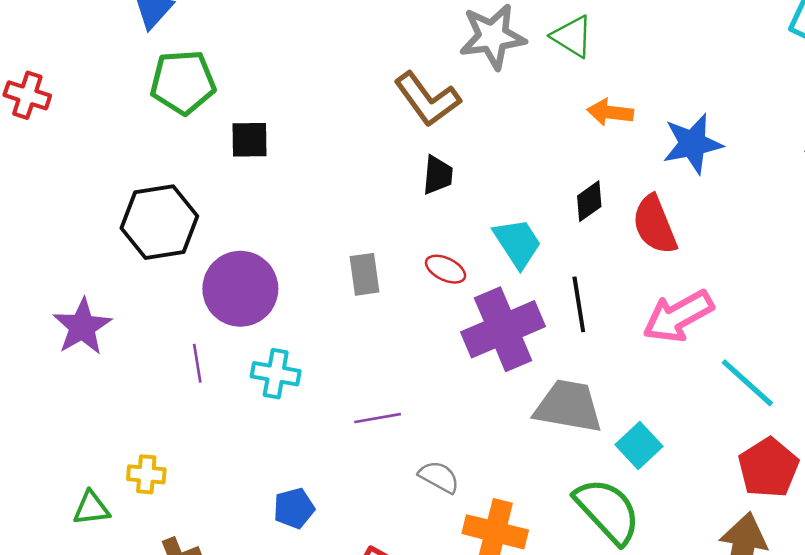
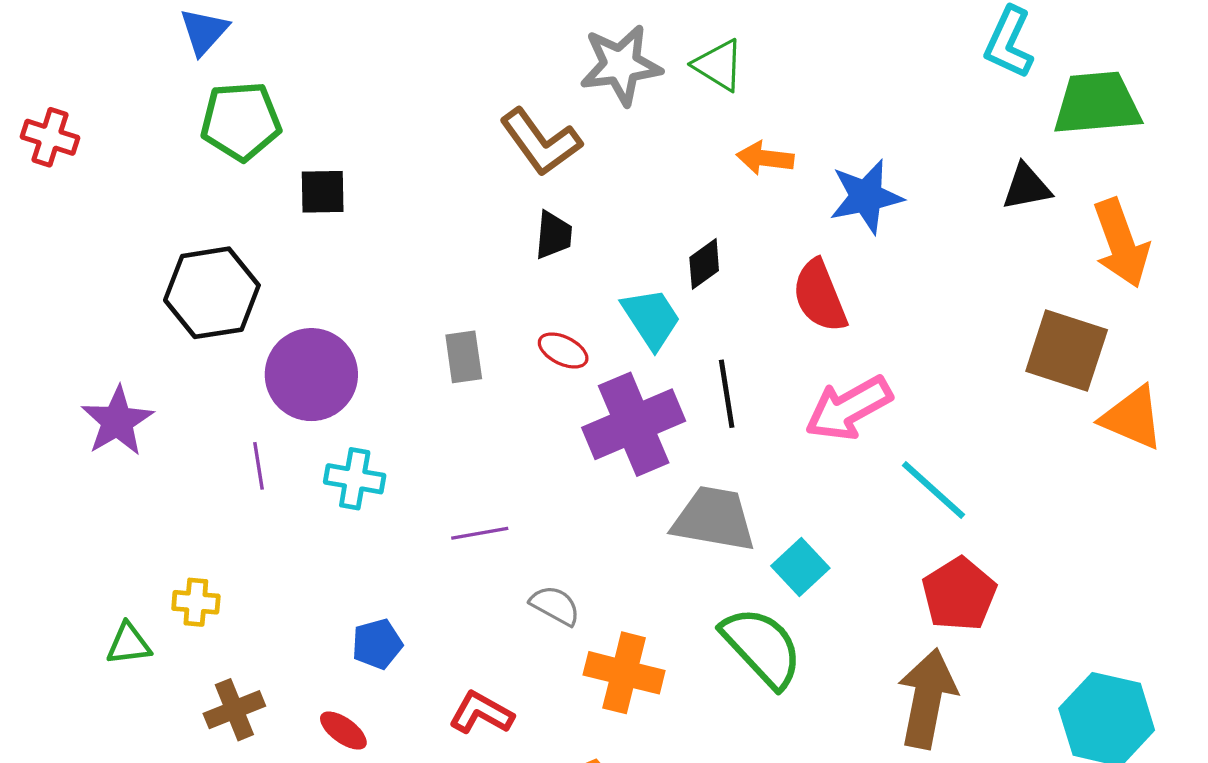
black diamond: (589, 201) -> (704, 264), moved

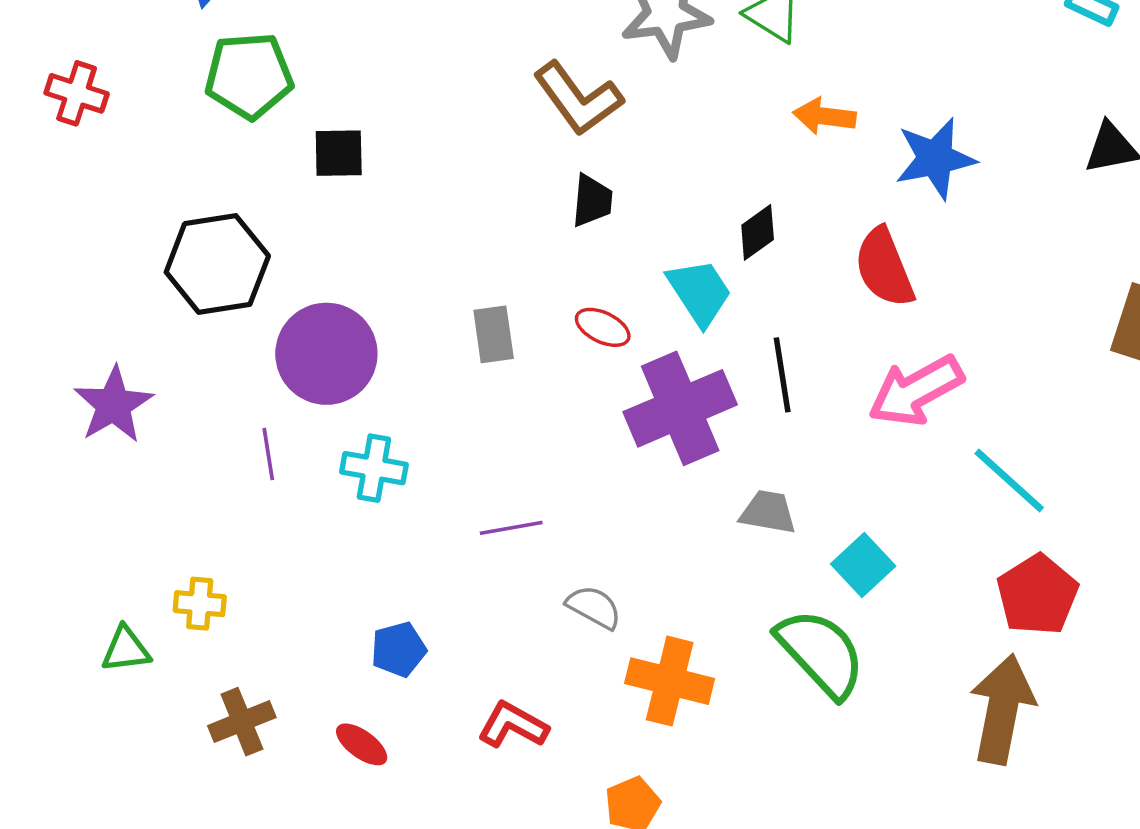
red cross: (50, 137) -> (77, 93), moved
gray trapezoid: (714, 519) -> (768, 512), size x0.6

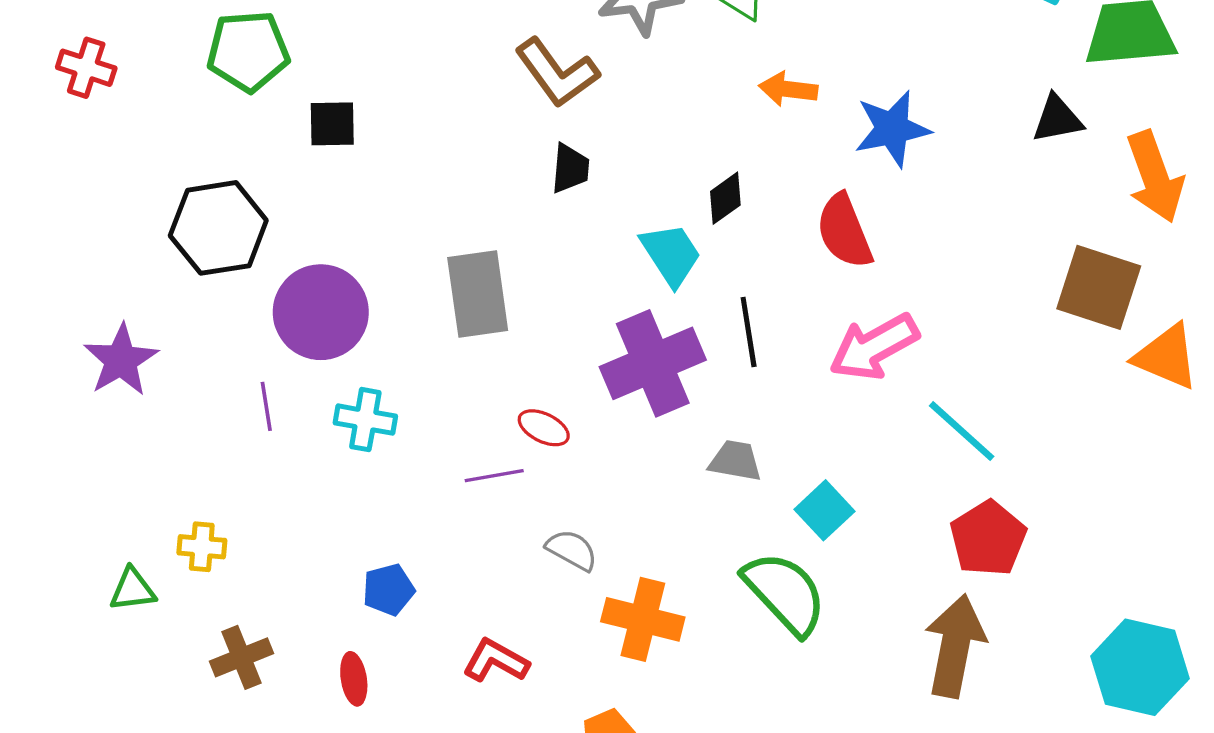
red ellipse: (603, 327) -> (544, 428), moved
gray rectangle: (494, 334) -> (478, 294), size x1.6
red ellipse: (362, 744) -> (354, 679), turned 45

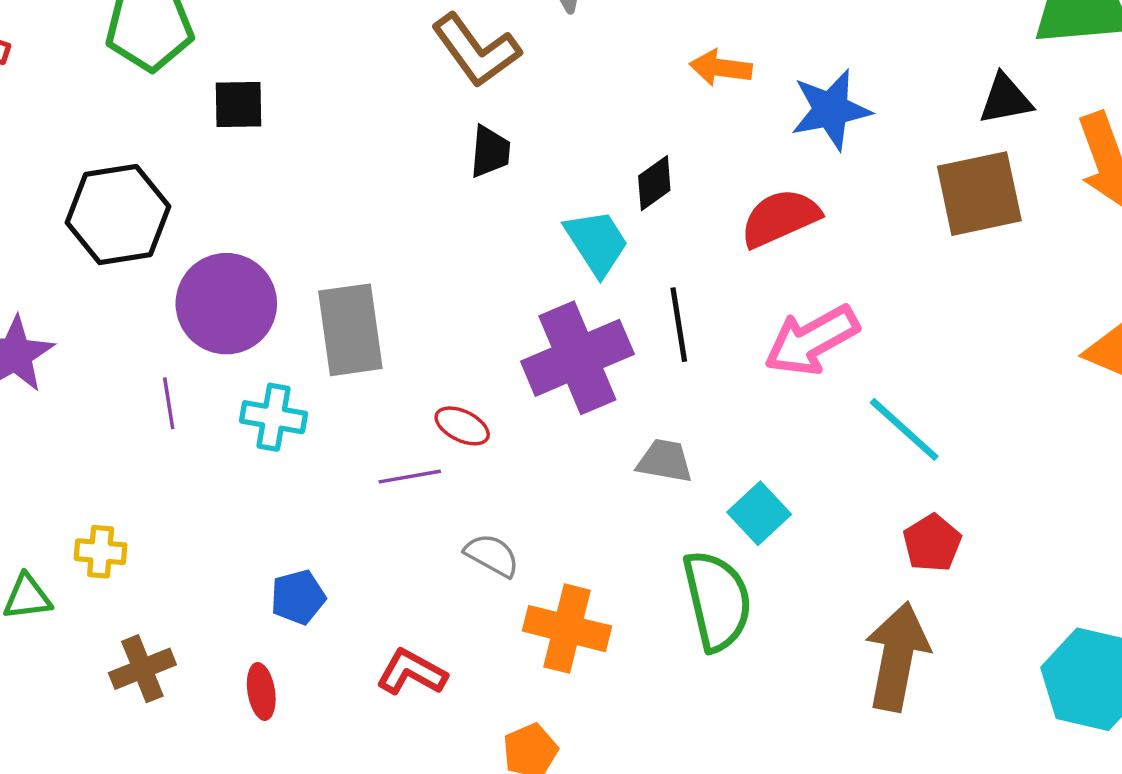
red semicircle: (844, 231) -> (780, 218), turned 88
brown square: (1099, 287) -> (979, 194), moved, turned -30
gray rectangle: (478, 294) -> (350, 330), moved
red pentagon: (988, 538) -> (932, 543), size x0.7
green semicircle: (785, 593) -> (717, 601), turned 30

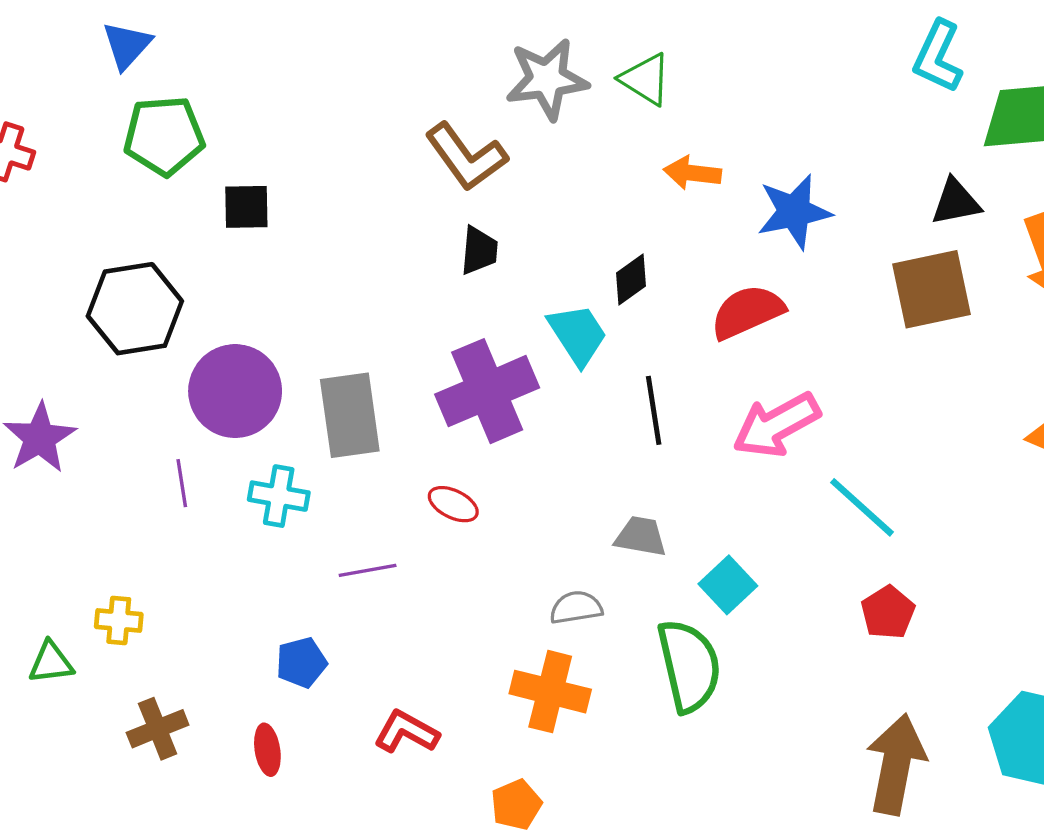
purple cross: (577, 358) -> (487, 391), moved
purple line: (410, 477) -> (368, 570), moved
gray semicircle: (492, 555) -> (576, 608), moved, turned -38
brown arrow: (897, 657) -> (896, 764), moved

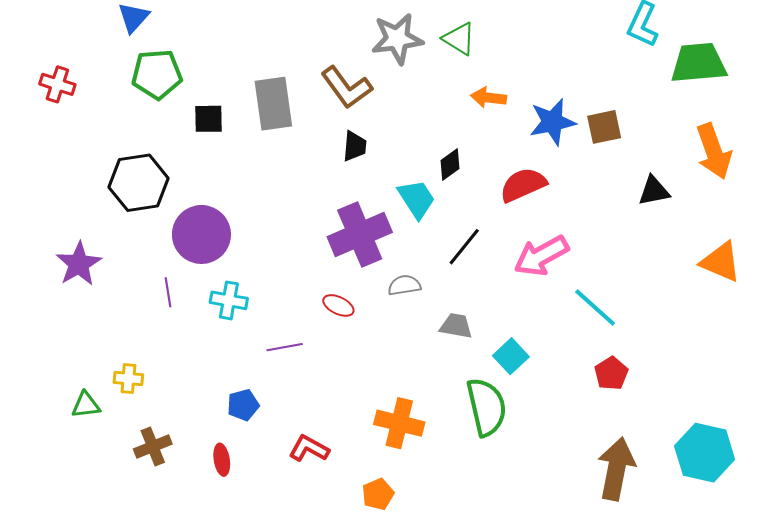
black triangle: (956, 202) -> (654, 191), moved
brown square: (932, 289) -> (604, 127), moved, size x0.7
black line: (654, 410) -> (464, 247), turned 48
gray rectangle: (350, 415) -> (273, 104), moved
gray semicircle: (576, 608) -> (404, 285), moved

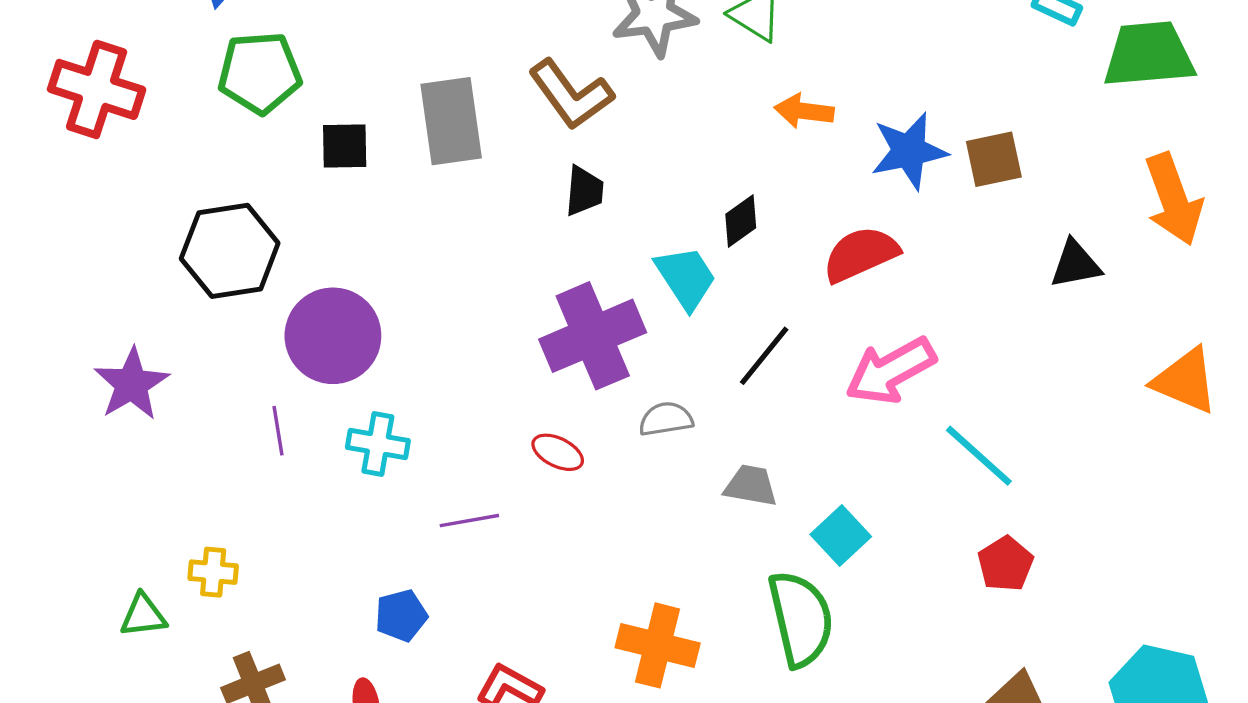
red cross: (57, 84) -> (97, 89), size x1.6

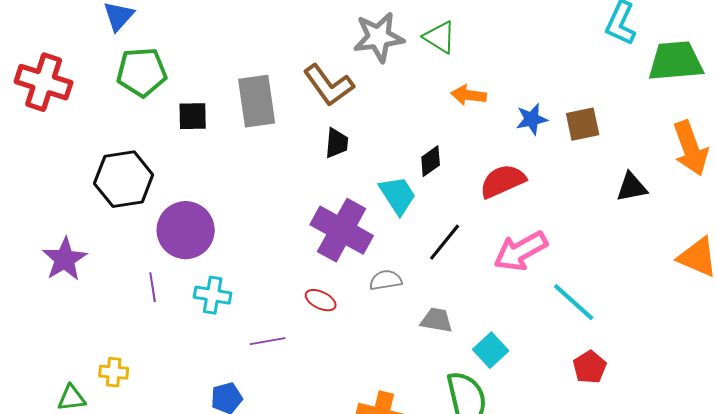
blue star: (909, 151) -> (532, 119), size x0.7
purple cross: (593, 336) -> (342, 230), turned -38

